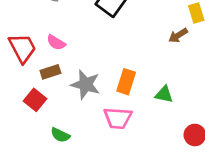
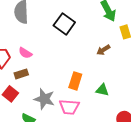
brown arrow: (178, 35) -> (103, 50), moved
gray star: (86, 85) -> (44, 99), moved

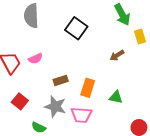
pink semicircle: (25, 53) -> (35, 59), turned -56
brown rectangle: (21, 74) -> (61, 80), moved

